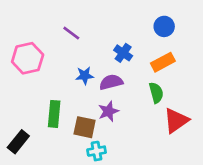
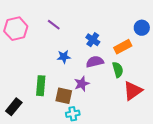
blue circle: (164, 26) -> (142, 28), moved
pink hexagon: (28, 58) -> (16, 29), moved
purple semicircle: (111, 82) -> (95, 62), moved

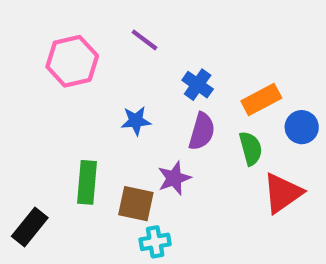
purple line: (54, 25) -> (144, 40), moved
blue circle: (142, 28) -> (302, 127), moved
pink hexagon: (16, 29) -> (72, 61), moved
purple semicircle: (95, 62) -> (202, 131), turned 120

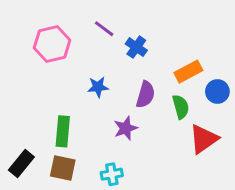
blue cross: (198, 85) -> (136, 47), moved
brown square: (136, 204) -> (63, 168), moved

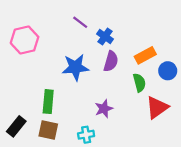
pink hexagon: (52, 44) -> (25, 40), moved
blue star: (98, 87) -> (75, 67), size x1.6
purple semicircle: (145, 95) -> (111, 61), moved
purple star: (126, 128) -> (104, 109), moved

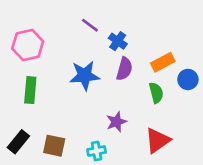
green rectangle: (48, 102) -> (30, 90), moved
red triangle: (157, 107) -> (157, 140), moved

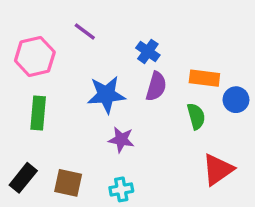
purple line: (90, 25) -> (85, 32), moved
orange rectangle: (163, 62) -> (204, 78), turned 35
purple star: (116, 122) -> (121, 140), moved, turned 30
red triangle: (157, 140) -> (218, 170), moved

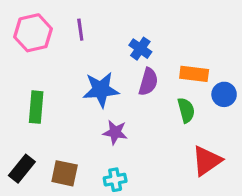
purple line: (85, 32) -> (80, 30), turned 45
pink hexagon: (35, 56) -> (33, 33), moved

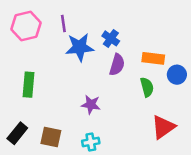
blue star: (101, 90) -> (80, 47), moved

